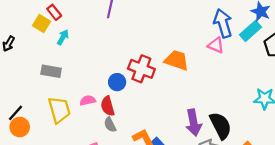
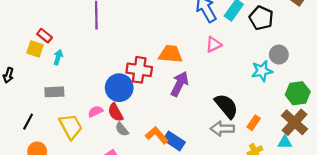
pink triangle: (216, 45) -> (214, 45), moved, turned -35
blue circle: (117, 82) -> (119, 88), size x1.6
black line: (16, 113) -> (28, 122), moved
purple arrow: (194, 123) -> (180, 84), moved, turned -130

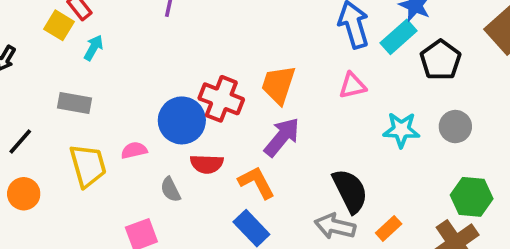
orange trapezoid: (170, 54) -> (278, 85), turned -90
cyan star: (262, 71) -> (401, 130), moved
red semicircle: (115, 112) -> (207, 164), moved, turned -72
orange L-shape: (157, 135) -> (257, 182), moved

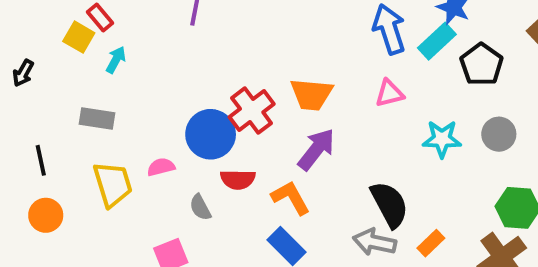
orange trapezoid: (278, 85) -> (311, 94), turned -102
red cross: (221, 99) -> (252, 111), turned 33
black line: (20, 141) -> (41, 160), turned -52

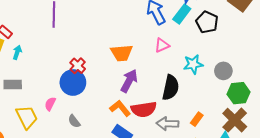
red cross: (252, 111) -> (78, 66), moved, size x0.7
gray circle: (499, 134) -> (223, 71), moved
pink semicircle: (161, 167) -> (50, 104), turned -40
red semicircle: (238, 179) -> (144, 109), moved, size x1.4
black semicircle: (389, 204) -> (171, 88), moved, turned 50

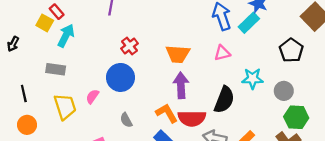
black pentagon: (207, 22) -> (291, 50), moved
cyan arrow: (17, 52) -> (66, 36), size x1.5
red cross: (78, 66) -> (130, 46), moved
purple arrow: (129, 81) -> (181, 85), turned -40
gray semicircle: (74, 121) -> (126, 120), moved

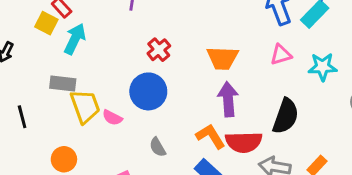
cyan star: (253, 79) -> (323, 67), moved
pink semicircle: (92, 96) -> (112, 118), turned -96
yellow trapezoid: (65, 107) -> (85, 106), moved
orange circle: (27, 125) -> (64, 159), moved

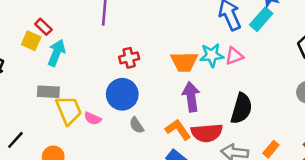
red cross: (159, 50) -> (129, 58), turned 30
cyan star: (323, 67) -> (212, 55), moved
black line: (22, 117) -> (15, 140), moved, turned 60
gray semicircle: (158, 147) -> (137, 125), moved

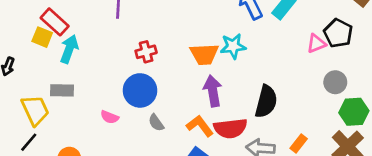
red rectangle: (43, 27) -> (55, 22), size x1.5
pink triangle: (234, 56) -> (316, 43), moved
yellow trapezoid: (69, 110) -> (35, 110), moved

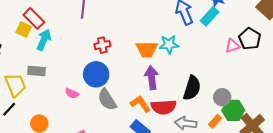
gray circle: (335, 82) -> (222, 97), moved
green hexagon: (354, 112) -> (233, 110), moved
gray semicircle: (156, 123) -> (107, 100), size x1.6

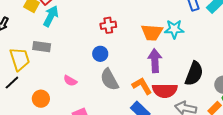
blue circle: (96, 74) -> (100, 54), size x0.6
pink semicircle: (72, 93) -> (70, 81), moved

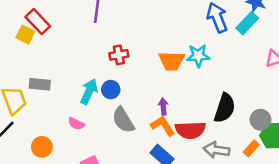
cyan arrow: (51, 16) -> (89, 91), moved
purple arrow: (155, 61) -> (163, 107), moved, size x0.6

